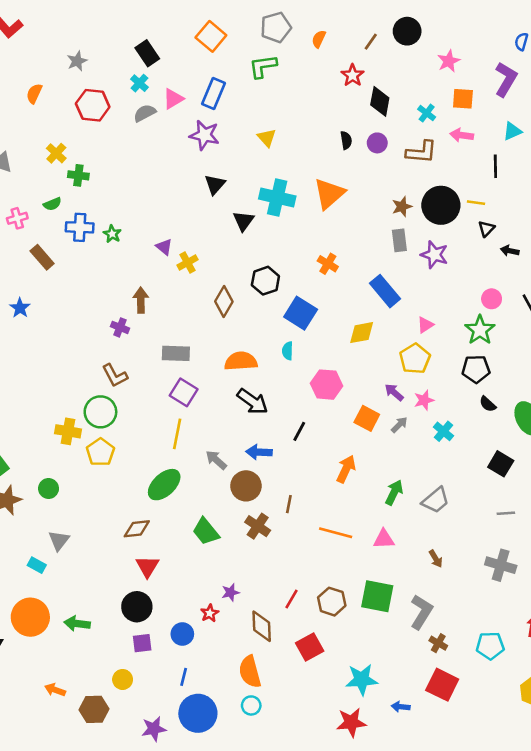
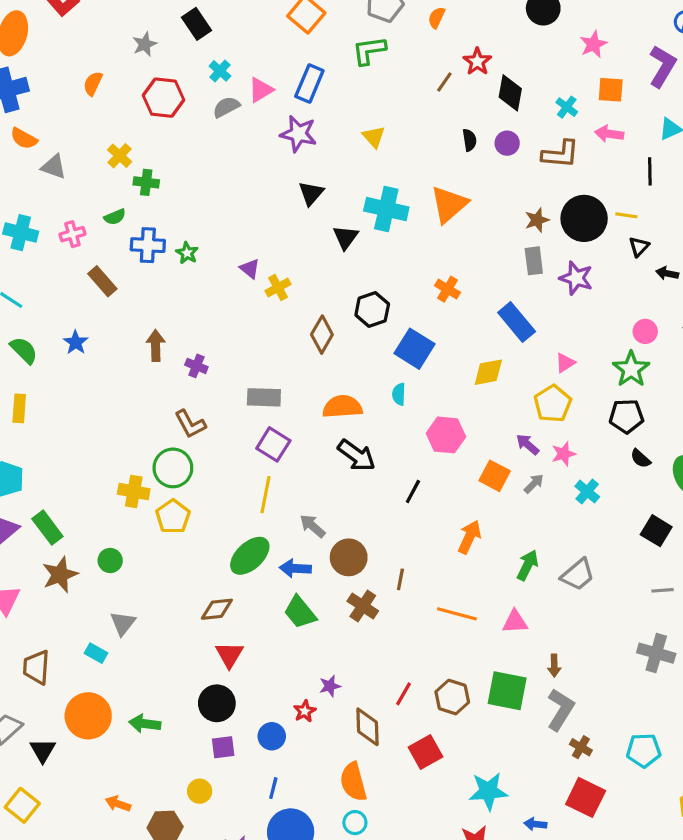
brown line: (371, 42) -> (444, 82), moved
black rectangle: (147, 53) -> (196, 24), moved
brown arrow: (141, 300) -> (156, 346), moved
blue arrow: (259, 452) -> (295, 568), moved
brown arrow: (436, 559) -> (554, 666), moved, turned 30

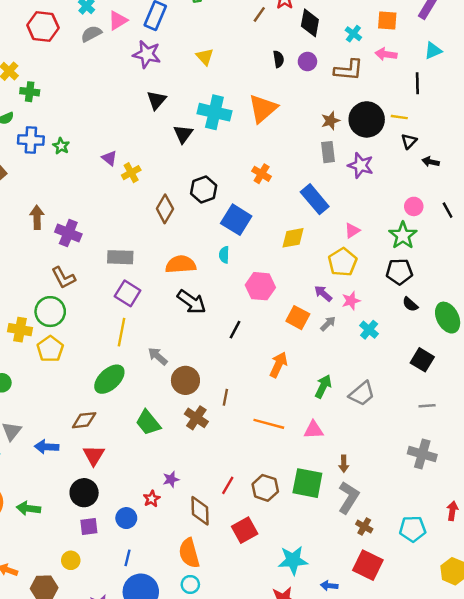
purple cross: (196, 366) -> (68, 233), size x1.5
blue arrow: (295, 568) -> (47, 447), moved

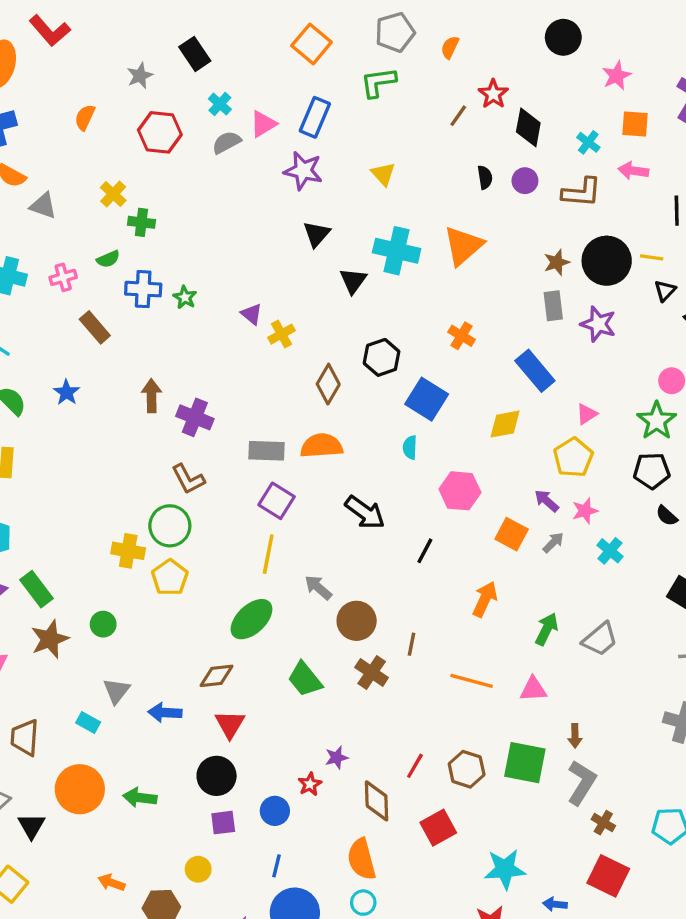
orange semicircle: (181, 264) -> (322, 446), moved

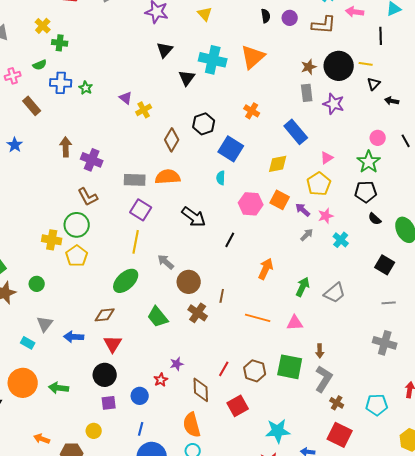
orange square: (512, 534) -> (280, 200), moved

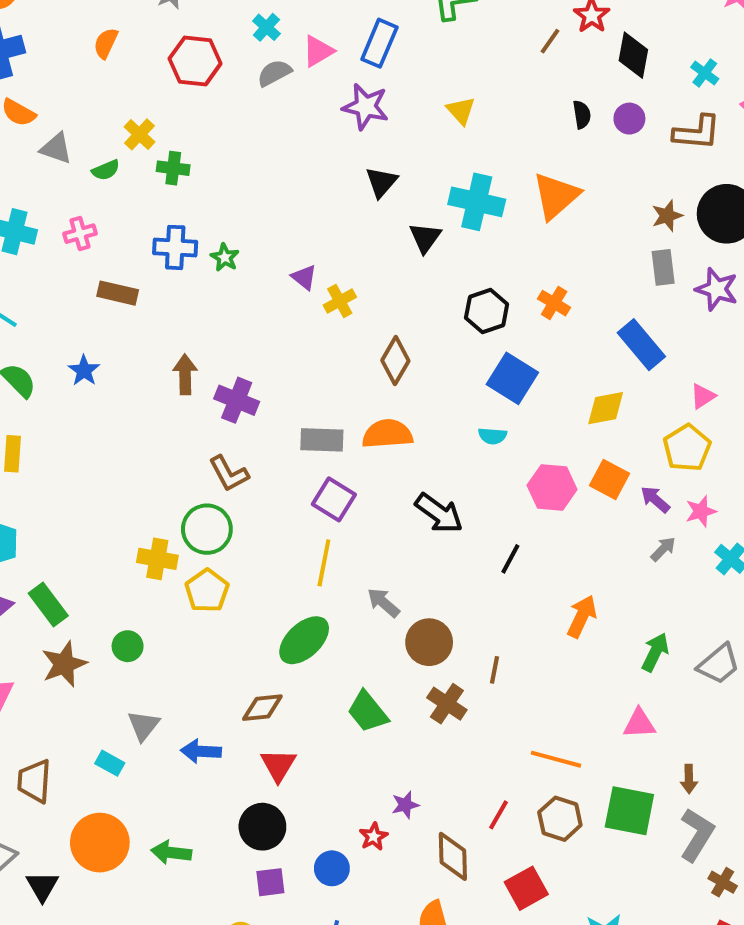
green semicircle: (40, 65) -> (106, 170), moved
brown rectangle: (32, 106) -> (118, 293), turned -36
black hexagon: (204, 124) -> (487, 311), moved
cyan semicircle: (221, 178) -> (493, 436), turned -88
orange line: (258, 318) -> (556, 759), moved

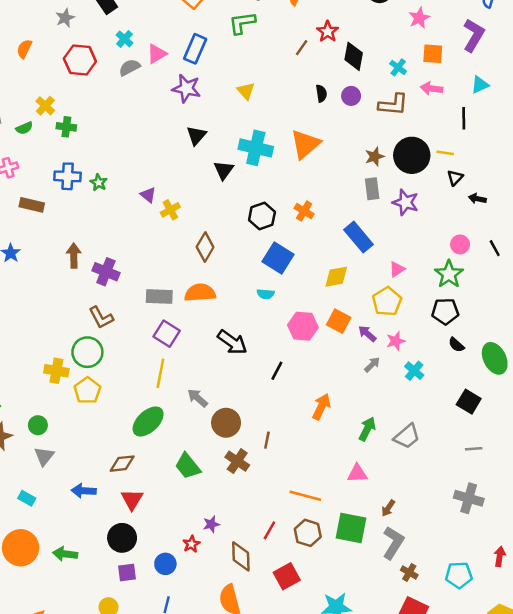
gray triangle: (143, 726) -> (44, 456), moved
brown arrow: (689, 779) -> (388, 508), turned 35

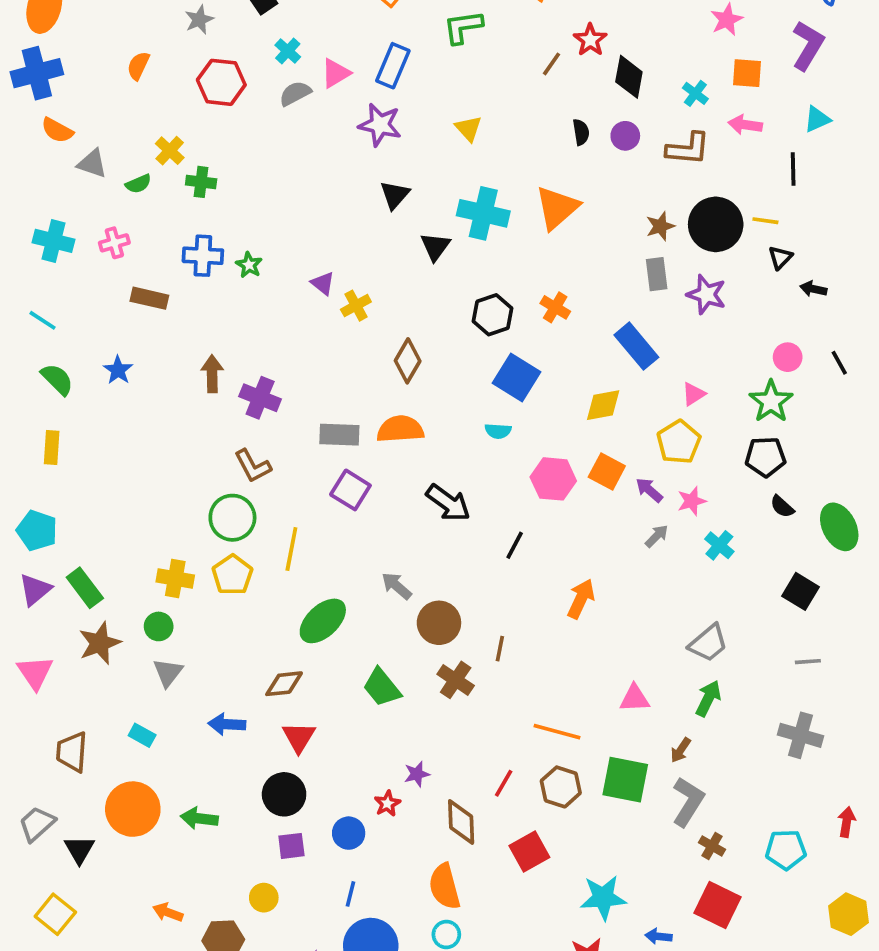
yellow cross: (56, 371) -> (175, 579), moved
yellow line: (160, 373) -> (291, 549), moved
green arrow: (367, 429) -> (708, 698), moved

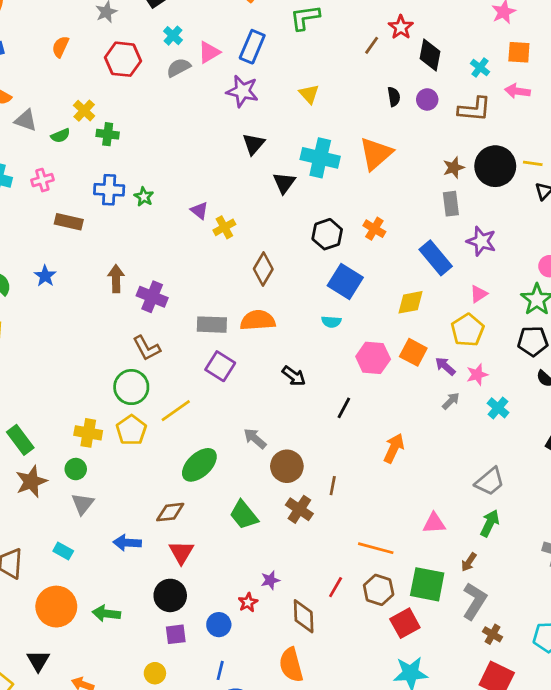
purple star: (706, 294) -> (481, 241), moved
black arrow: (448, 503) -> (294, 376), size x0.7
yellow line: (291, 549) -> (176, 411), turned 44
black triangle: (79, 850) -> (38, 661), moved
red square: (529, 852) -> (405, 623), moved

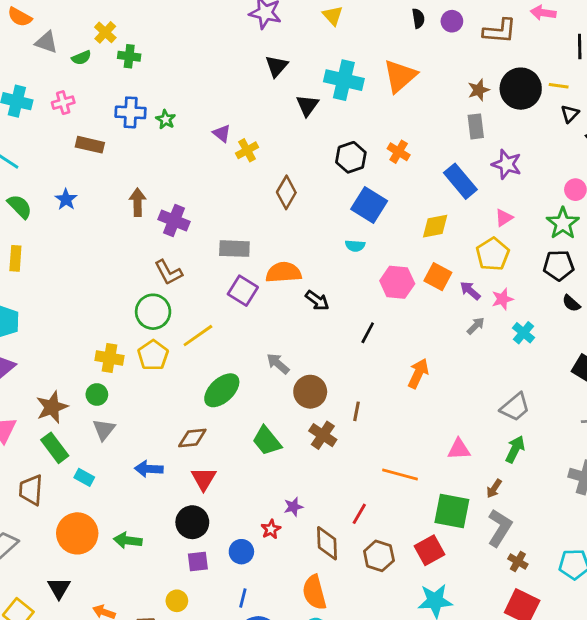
orange semicircle: (258, 320) -> (284, 272), moved
green rectangle: (20, 440) -> (55, 448), moved
brown hexagon: (379, 590) -> (379, 556), moved

